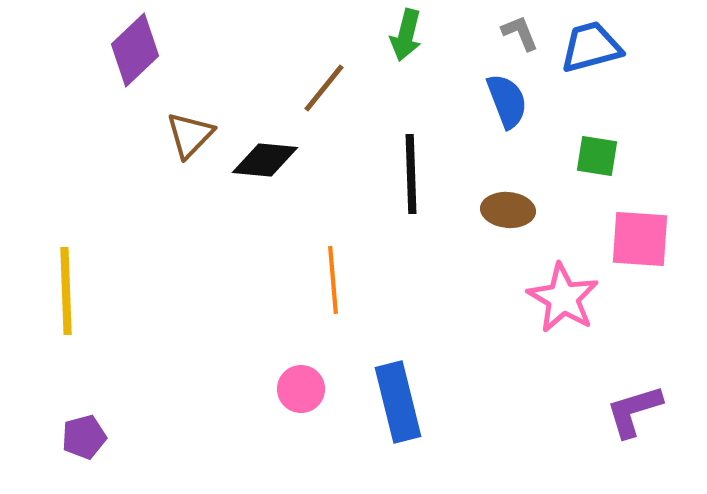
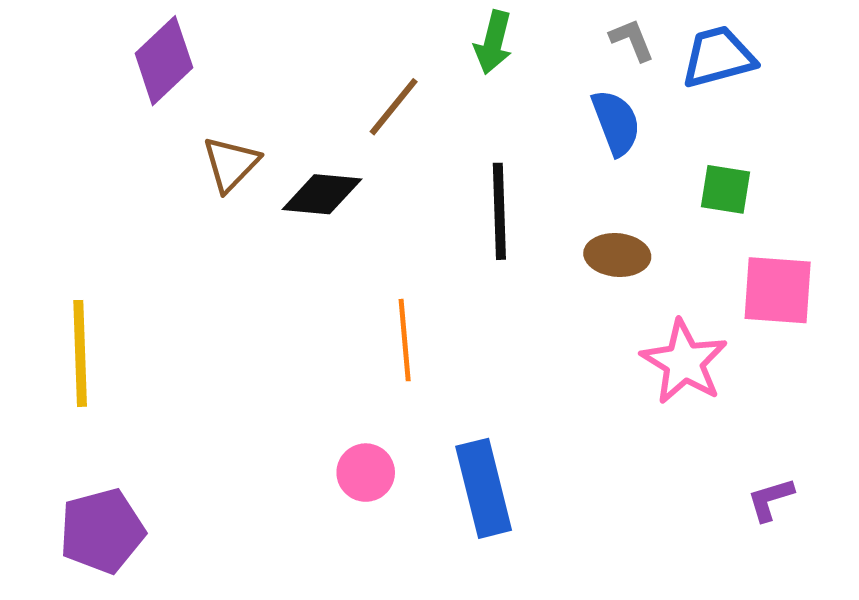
purple L-shape: (634, 411) -> (770, 499), size x0.7
purple pentagon: (84, 437) -> (102, 531), size x1.6

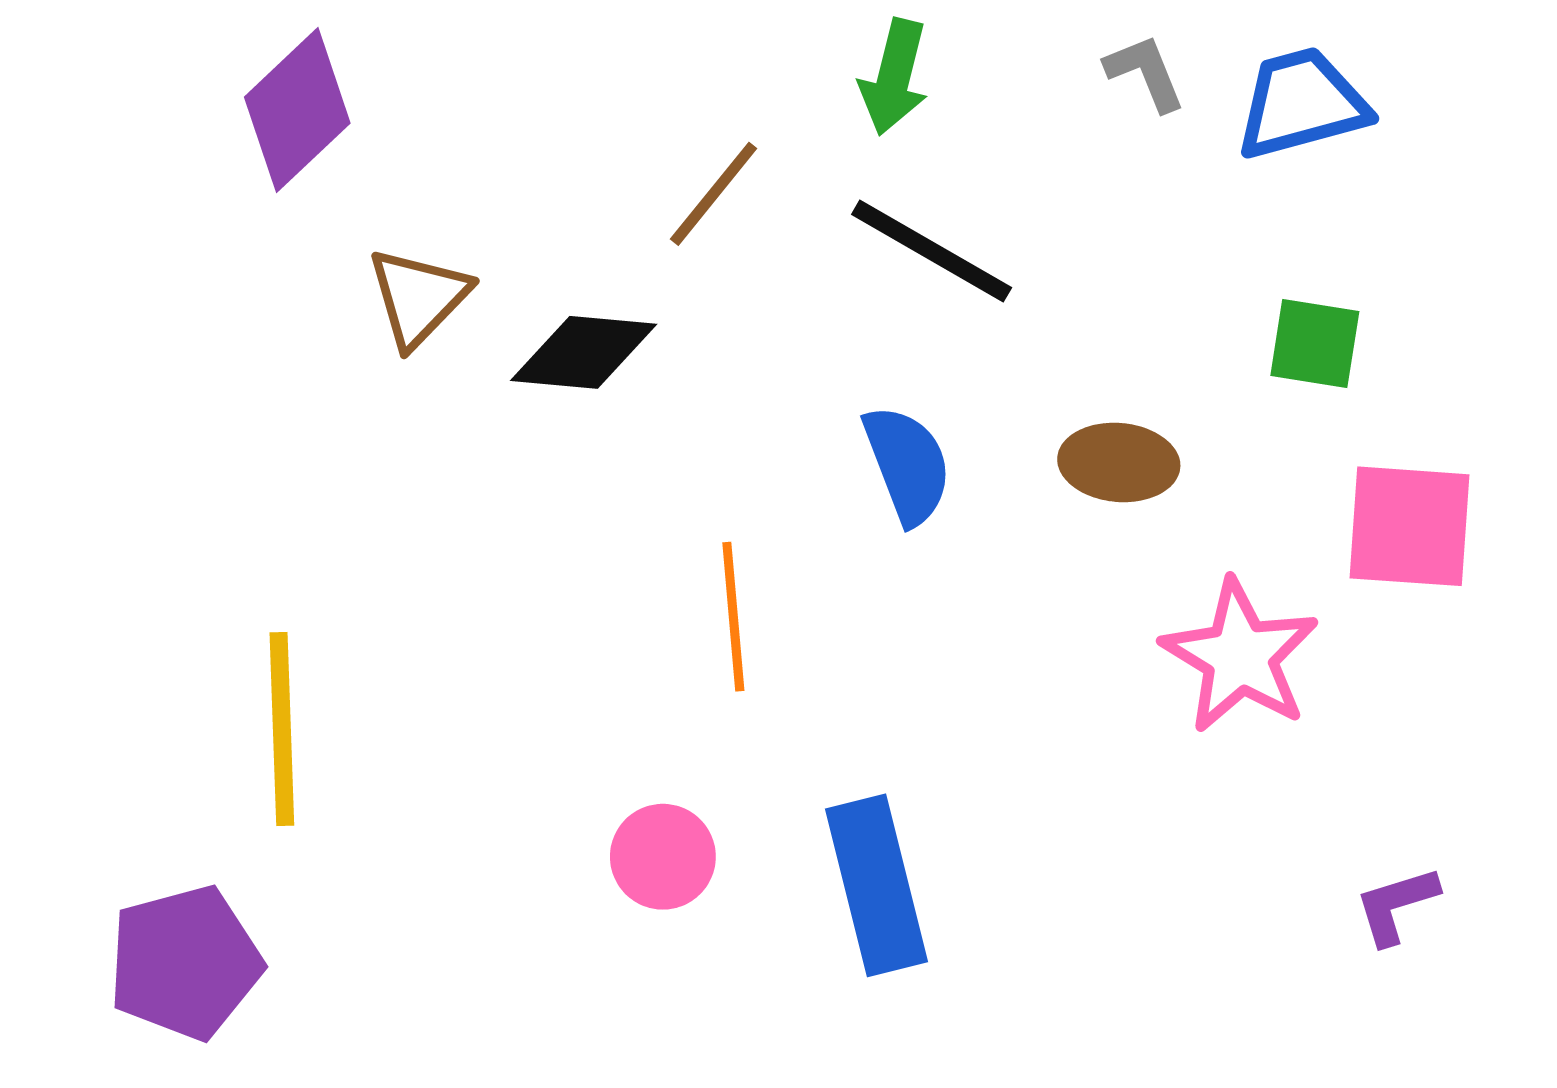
blue semicircle: (616, 123) -> (907, 465), moved
black line: (499, 211) -> (932, 251), moved, turned -58
yellow line: (80, 353) -> (282, 729), moved

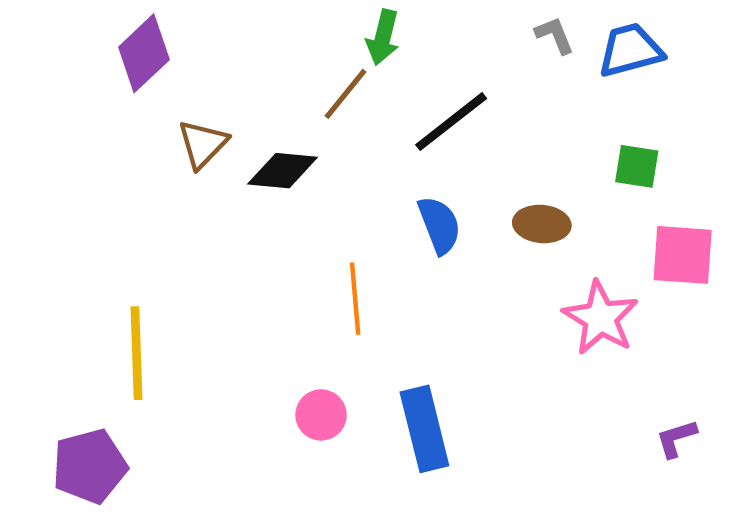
green arrow: (894, 77) -> (383, 37), moved
black line: (932, 251) -> (451, 122), turned -68

